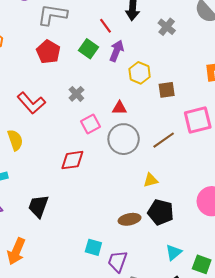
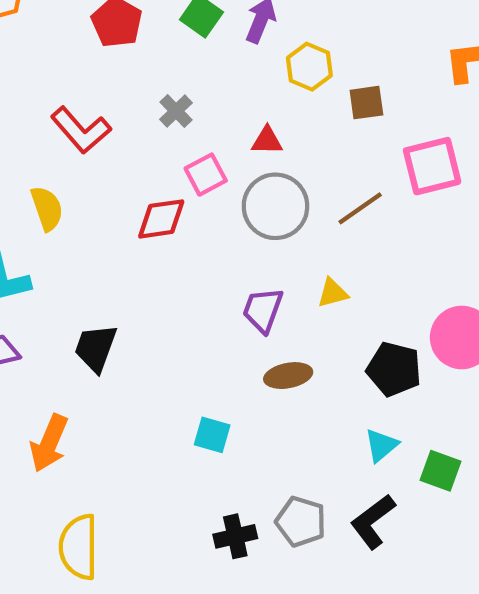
red diamond: (72, 160) -> (161, 219), moved
black pentagon: (161, 212) -> (394, 369), moved
purple trapezoid: (118, 261) -> (263, 310), moved

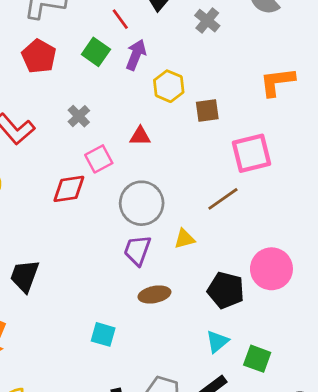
gray circle: (275, 206) -> (142, 203), moved
brown line: (360, 208) -> (223, 199), moved

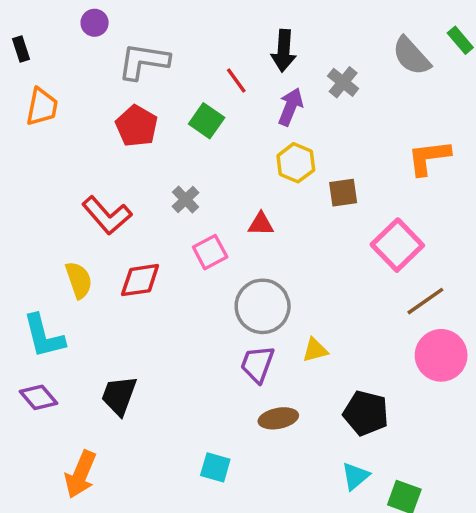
purple arrow: (136, 55) -> (291, 107), moved
pink square: (251, 153) -> (397, 245), turned -30
red diamond: (69, 189) -> (140, 280), moved
brown line: (223, 199) -> (425, 301), moved
pink circle: (271, 269) -> (441, 355), moved

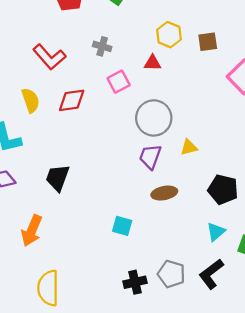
yellow hexagon: (296, 163) -> (169, 35), moved
gray cross: (186, 200) -> (102, 46), turned -30

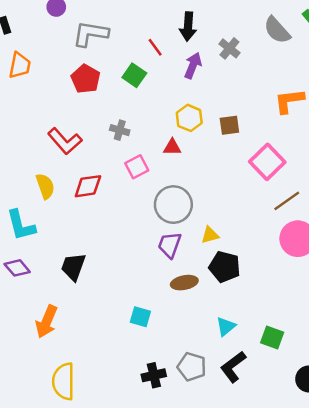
black pentagon: (223, 190) -> (225, 267), moved
cyan triangle: (216, 232) -> (226, 326), moved

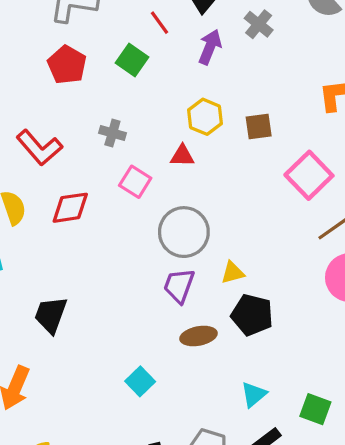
pink square: (137, 167) -> (135, 182), turned -30
cyan square: (140, 317) -> (140, 381), turned 30

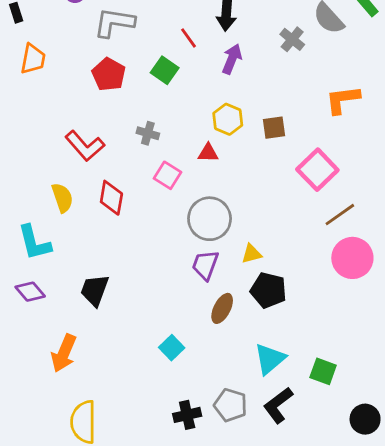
gray cross: (259, 24) -> (292, 39), moved
red diamond: (70, 208) -> (111, 198), turned -72
brown ellipse: (198, 336) -> (222, 308), turned -52
cyan triangle: (254, 394) -> (270, 359), size x1.4

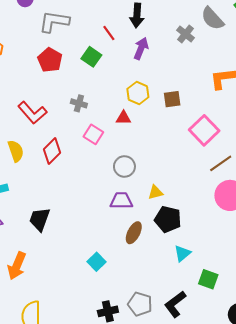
red diamond: (111, 198) -> (52, 151), turned 35
gray circle: (210, 219) -> (124, 166), size x0.7
purple trapezoid: (205, 265) -> (121, 201), turned 70
cyan triangle: (270, 359) -> (182, 253), moved, size x0.7

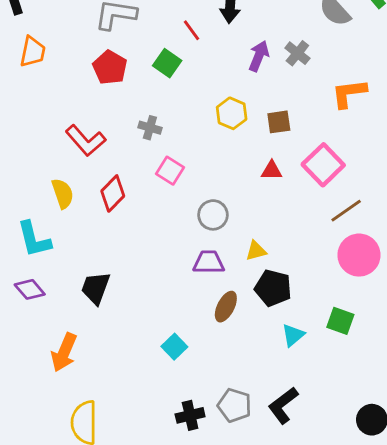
gray cross: (186, 34) -> (297, 53), moved
purple arrow: (141, 49) -> (259, 56), moved
red triangle: (123, 118) -> (272, 171), moved
green square: (208, 279) -> (340, 321), moved

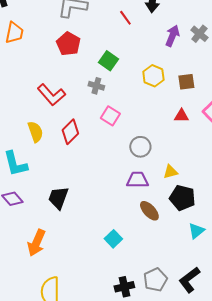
green square: (167, 63) -> (108, 61), moved
brown ellipse: (226, 307) -> (149, 211), turned -70
gray pentagon: (234, 405) -> (155, 280), turned 30

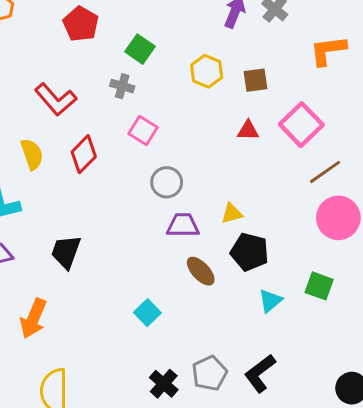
gray circle: (140, 147) -> (167, 182), moved
black cross: (124, 287) -> (164, 384), turned -36

